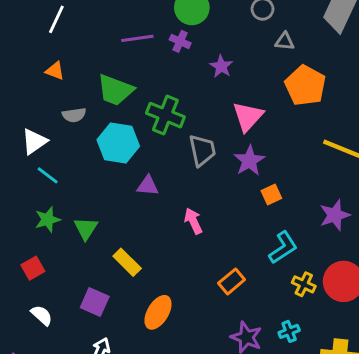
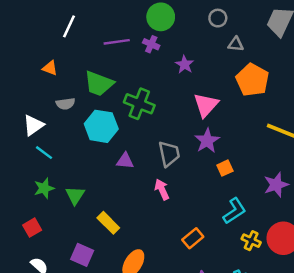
white line: (56, 19) -> (69, 26), moved
gray trapezoid: (202, 150) -> (169, 154), moved

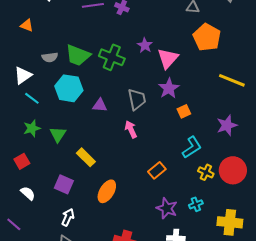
purple star: (184, 64) -> (145, 45), moved
orange triangle: (50, 68) -> (27, 25), moved
green trapezoid: (99, 84) -> (78, 55), moved
cyan hexagon: (101, 126) -> (69, 88), moved

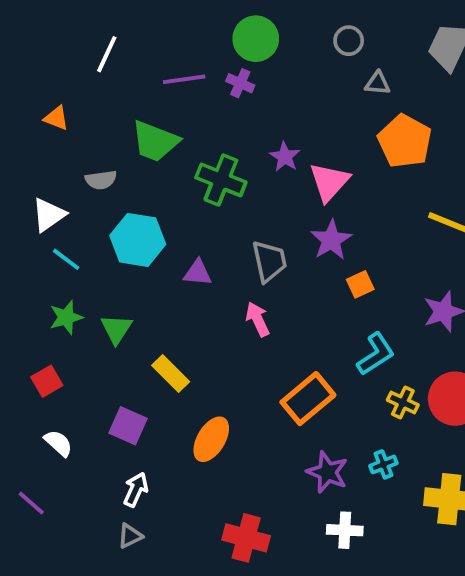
green trapezoid: (78, 55) -> (155, 141), moved
orange rectangle: (157, 170) -> (308, 399), size x1.5

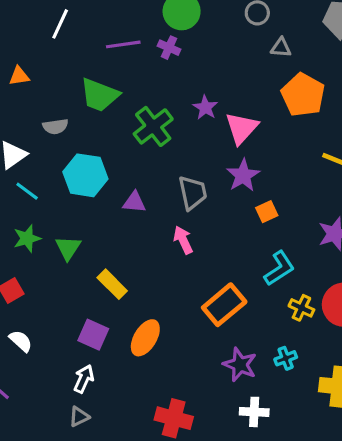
orange triangle: (56, 118) -> (19, 76), turned -30
green cross: (221, 180) -> (153, 126), turned 30
purple square: (128, 426) -> (93, 335), moved

